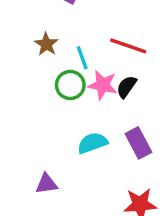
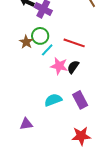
cyan line: (82, 58) -> (47, 50), turned 64
green circle: (70, 85) -> (40, 36), moved

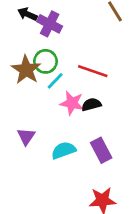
brown star: (26, 42) -> (26, 70), size x1.5
black semicircle: (73, 67) -> (91, 104), turned 40
purple triangle: (26, 124) -> (26, 136), moved, turned -48

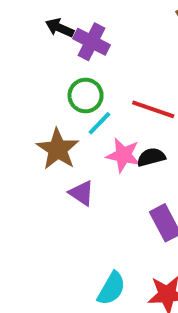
brown star: (26, 70) -> (58, 149), moved
purple triangle: (26, 136) -> (82, 193), moved, turned -30
cyan semicircle: (64, 150) -> (111, 288), moved, turned 140

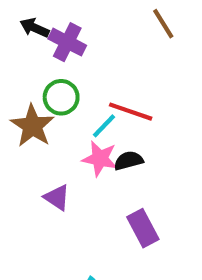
cyan line: (99, 123) -> (104, 126), moved
brown star: (58, 149) -> (32, 126), moved

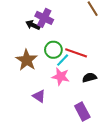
black arrow: (35, 28) -> (33, 25), moved
green circle: (61, 97) -> (53, 50), moved
black semicircle: (129, 161) -> (89, 78), moved

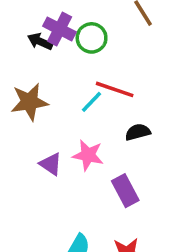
green circle: (53, 50) -> (92, 38), moved
brown star: (27, 60) -> (29, 102), turned 30
pink star: (61, 77) -> (88, 155), moved

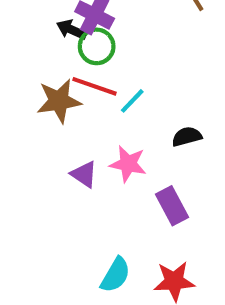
green circle: (92, 38) -> (97, 46), moved
red line: (115, 89) -> (95, 86), moved

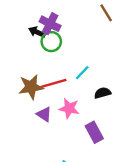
red line: (95, 86) -> (54, 83), moved, turned -35
brown star: (59, 101) -> (31, 87), moved
cyan line: (132, 101) -> (82, 73), moved

